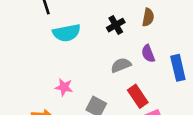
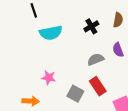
red rectangle: (138, 96) -> (98, 86), moved

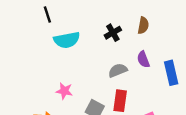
red rectangle: (98, 86) -> (120, 101), turned 42

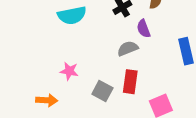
purple semicircle: (143, 59) -> (144, 29), moved

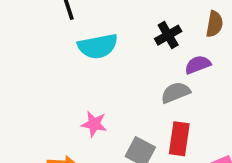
purple semicircle: (144, 29) -> (198, 65), turned 90

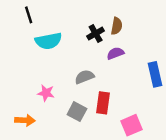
brown semicircle: (214, 24) -> (117, 26), moved
gray semicircle: (176, 92) -> (84, 77), moved

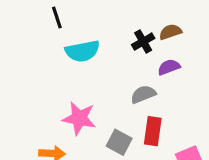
brown semicircle: (117, 26) -> (170, 32), turned -119
gray semicircle: (84, 77) -> (143, 94), moved
pink star: (46, 93) -> (79, 118), size x1.5

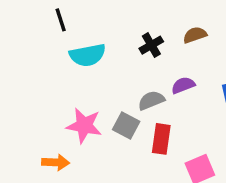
brown semicircle: (170, 32) -> (195, 35), moved
purple semicircle: (169, 67) -> (183, 85), moved
gray square: (119, 142) -> (126, 126), moved

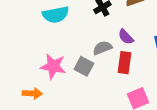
purple semicircle: (183, 85) -> (126, 37), turned -112
red rectangle: (161, 139) -> (125, 63), moved

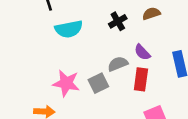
gray square: (84, 66) -> (98, 83), turned 36

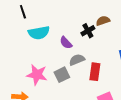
black cross: (118, 21) -> (88, 31), moved
purple semicircle: (142, 52) -> (66, 43), moved

